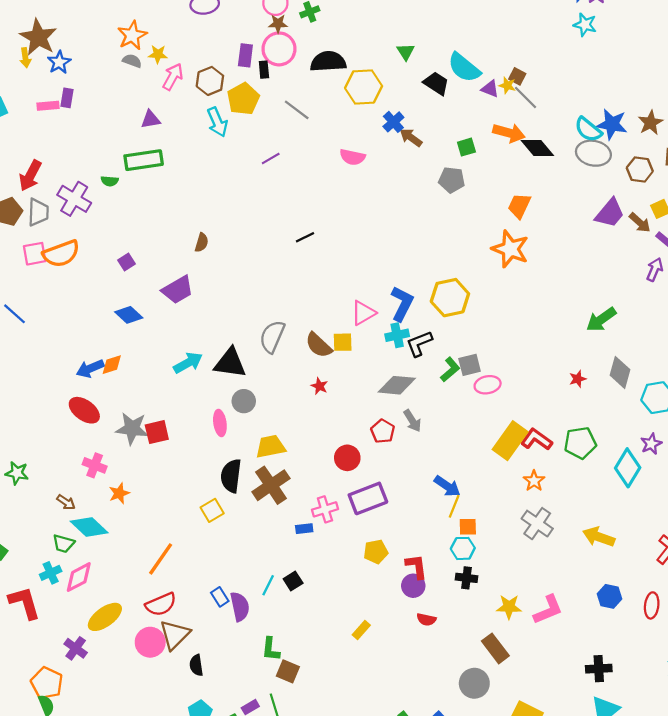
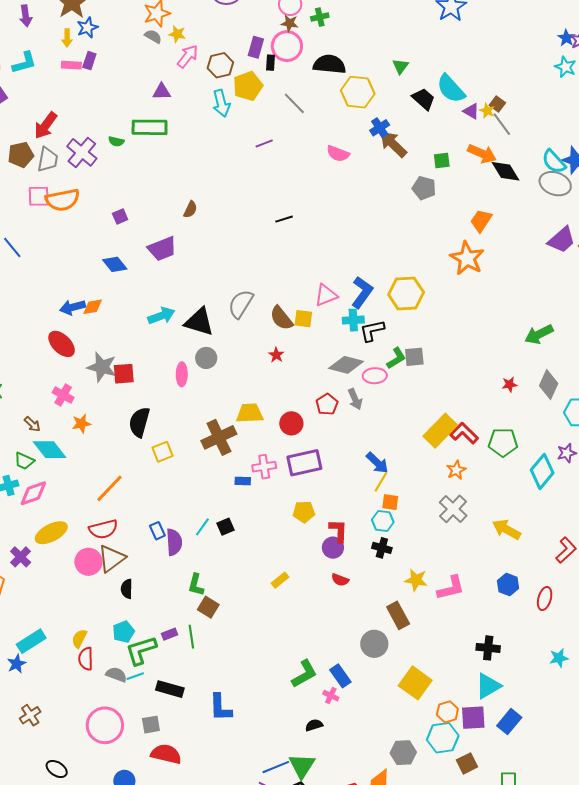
yellow arrow: (25, 58) -> (67, 38), moved
brown arrow: (411, 137) -> (393, 144), size x1.4
pink ellipse: (488, 385) -> (375, 376), moved
yellow trapezoid: (271, 446) -> (250, 413), moved
black semicircle: (231, 476) -> (139, 422), moved

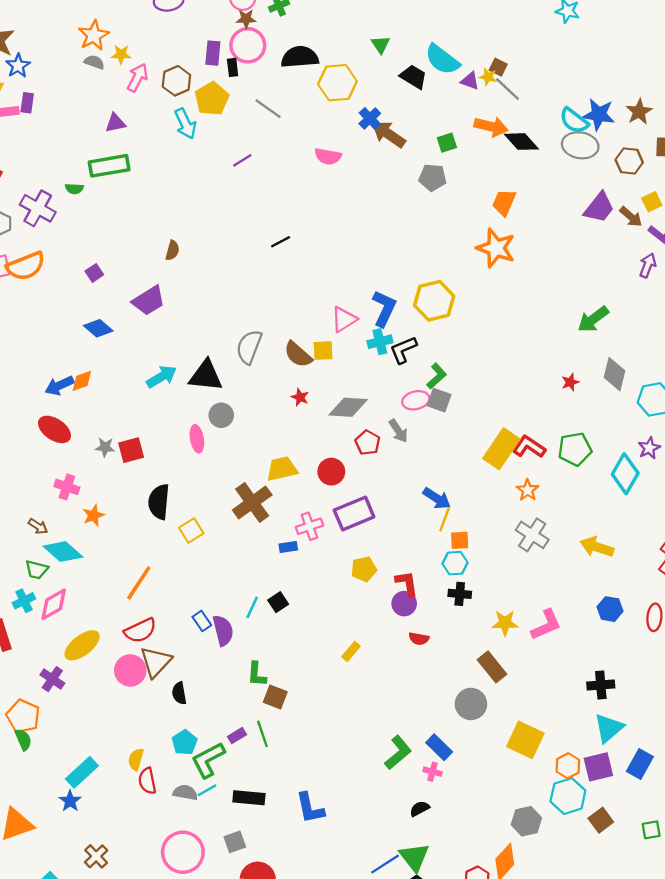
gray square: (414, 357) -> (439, 400), moved, turned 35
gray diamond: (346, 365) -> (348, 407), moved
gray star: (102, 367) -> (105, 447), size x0.6

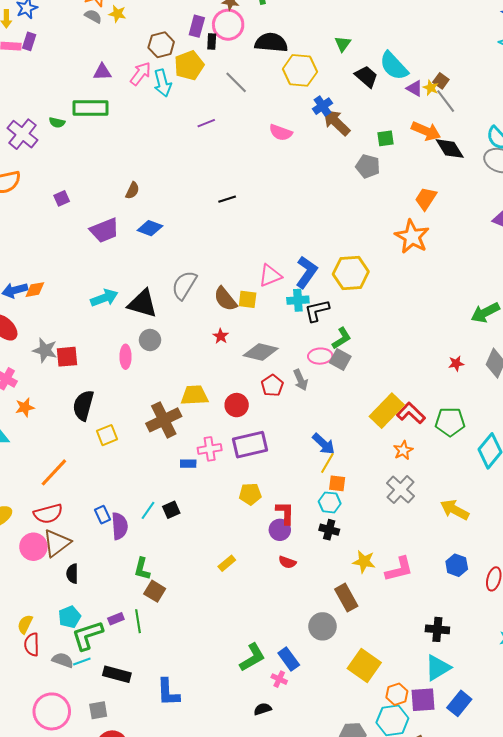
pink arrow: (137, 78) -> (141, 74), moved
blue diamond: (98, 328) -> (150, 228), moved, turned -30
gray star: (105, 447) -> (45, 350), size x1.4

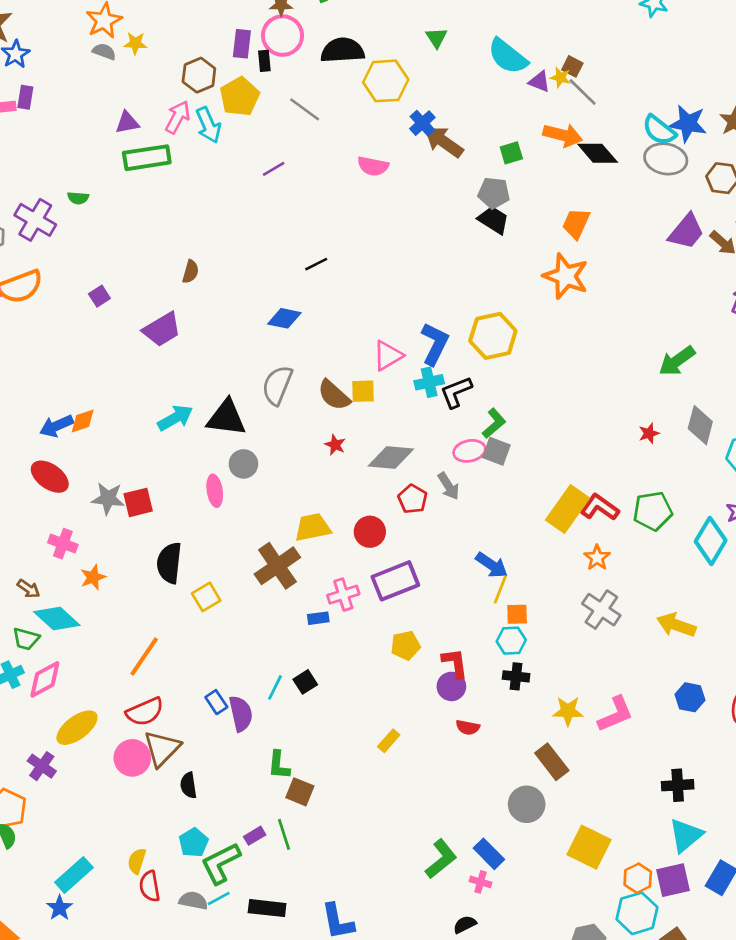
black trapezoid: (366, 77) -> (493, 220), moved
green rectangle: (91, 108) -> (147, 158), moved
blue diamond: (150, 228) -> (284, 318), moved

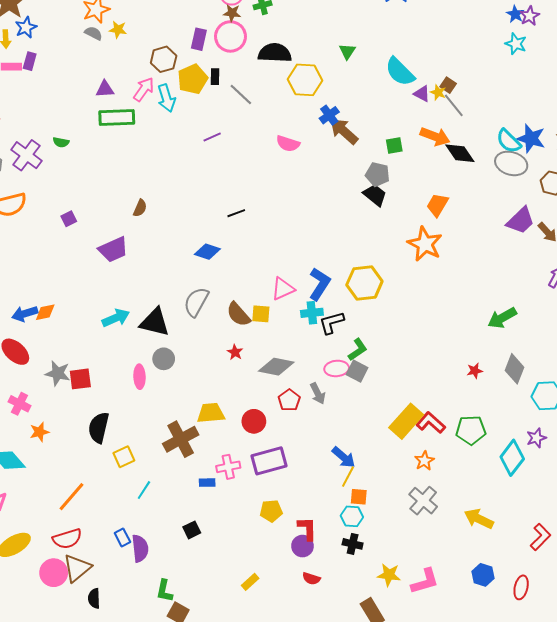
black rectangle: (264, 61) -> (215, 77), moved
cyan line: (275, 687) -> (144, 490), moved

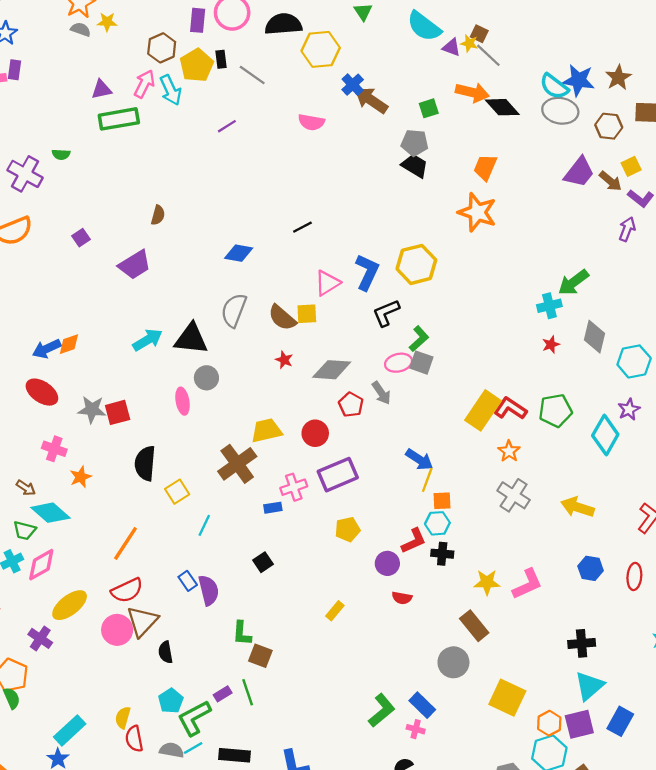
black line: (236, 213) -> (302, 227), moved
cyan cross: (312, 313) -> (549, 306), moved
red L-shape: (307, 529) -> (414, 541), moved, turned 75

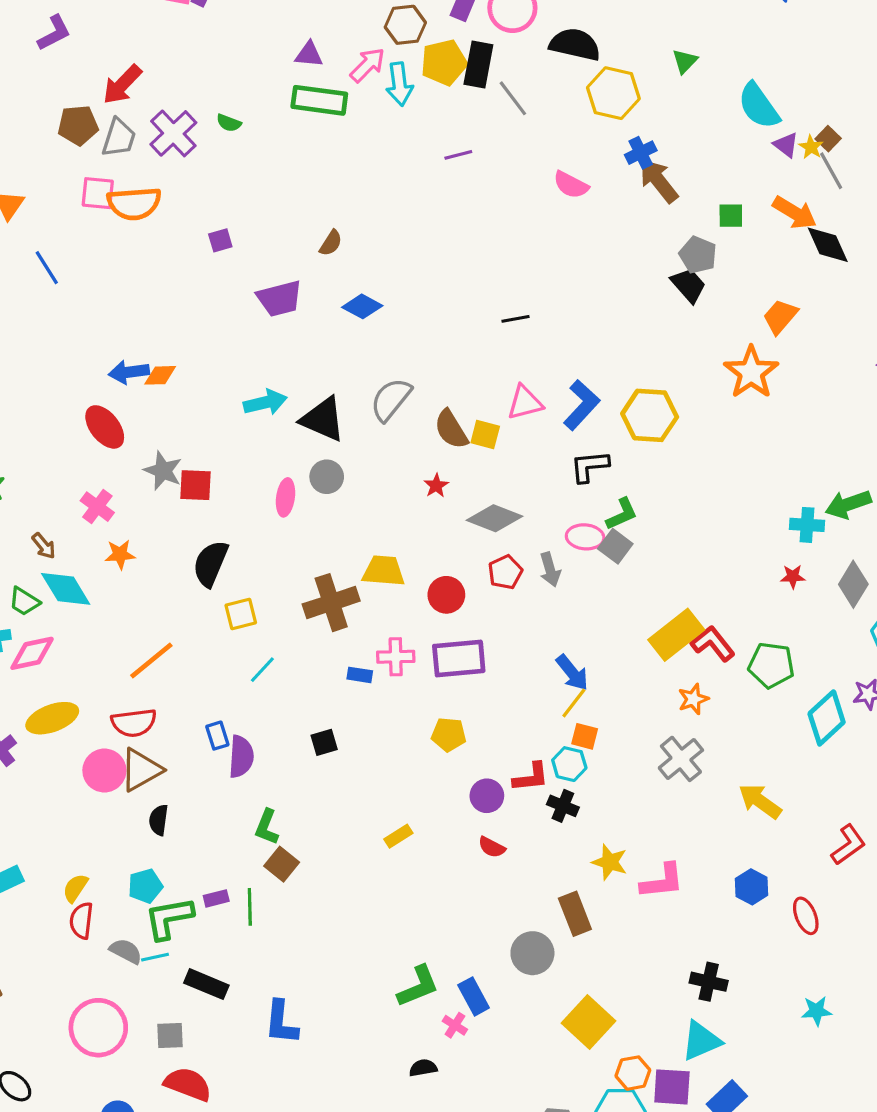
black rectangle: (221, 59) -> (478, 65), size x1.8
blue diamond: (239, 253) -> (362, 306), moved
red ellipse: (634, 576) -> (806, 916), turned -45

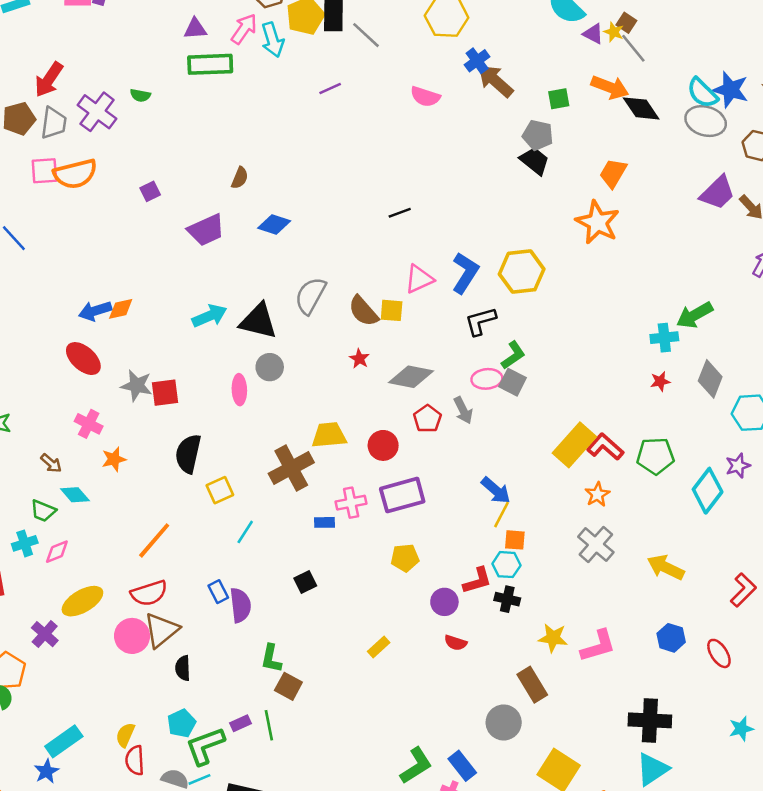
cyan diamond: (66, 589) -> (75, 495), size x0.7
pink diamond: (32, 653) -> (57, 552), size x0.7
black cross: (709, 982) -> (650, 720), size x1.4

